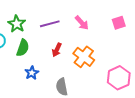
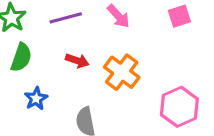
red arrow: (57, 50) -> (77, 61), turned -96

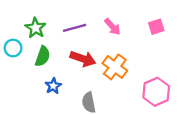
red arrow: (77, 61) -> (83, 59), size x1.5

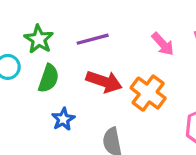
pink arrow: (112, 27) -> (163, 44), moved

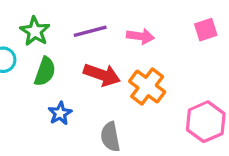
pink arrow: (163, 44) -> (140, 36), moved, turned -40

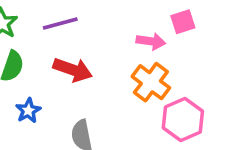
pink arrow: (140, 36) -> (151, 41), moved
orange cross: (147, 87) -> (151, 82), moved

